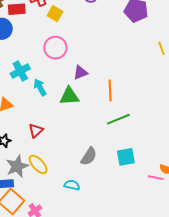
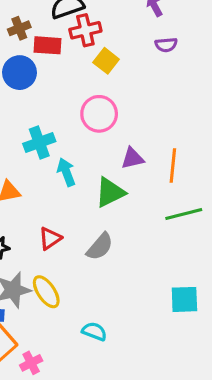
orange line: (110, 90) -> (173, 166), moved
green triangle: (69, 96) -> (110, 192), turned -30
green line: (118, 119) -> (184, 214), moved
gray semicircle: (89, 156) -> (100, 247), moved

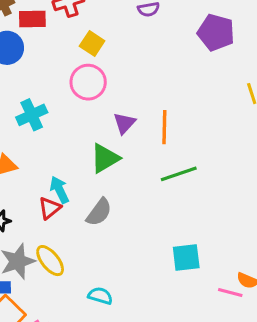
yellow square: (106, 61) -> (92, 44), moved
purple triangle: (132, 158) -> (124, 123), turned -30
cyan arrow: (66, 172) -> (59, 190), moved

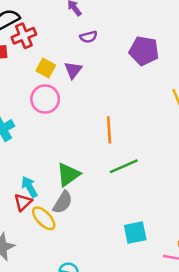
purple triangle: (124, 123) -> (73, 70), moved
green triangle: (105, 158) -> (68, 175), moved
yellow ellipse: (50, 261) -> (44, 218), moved

